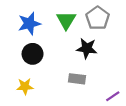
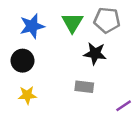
gray pentagon: (98, 18) -> (107, 20), turned -30
black circle: (33, 54) -> (23, 61), moved

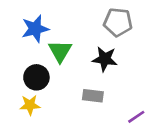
green triangle: (72, 23) -> (60, 51), moved
black circle: (23, 61) -> (36, 77), moved

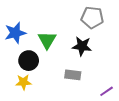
blue star: (35, 29) -> (15, 33), moved

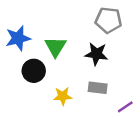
gray rectangle: (73, 75) -> (98, 88), moved
yellow star: (23, 82) -> (63, 96), moved

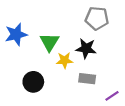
black circle: (34, 71) -> (33, 82), moved
yellow star: (63, 96) -> (65, 60), moved

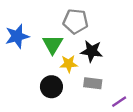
gray pentagon: (97, 18) -> (76, 21), moved
black circle: (33, 82) -> (51, 87), moved

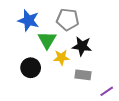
blue star: (17, 36) -> (29, 20), moved, turned 30
black circle: (51, 87) -> (31, 68), moved

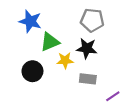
gray pentagon: (68, 19) -> (92, 20), moved
green triangle: (47, 40) -> (50, 42), turned 36

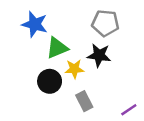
black circle: (32, 71) -> (50, 81), moved
gray rectangle: (88, 79) -> (84, 101), moved, turned 56

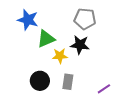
black circle: (50, 81) -> (40, 81), moved
gray rectangle: (84, 101) -> (68, 82), turned 35

